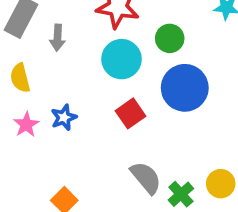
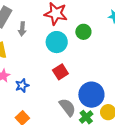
blue circle: (185, 88) -> (91, 95), moved
blue star: (64, 117) -> (22, 85), moved

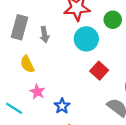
blue star: (22, 85) -> (62, 106), moved

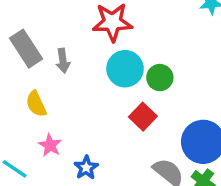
green circle: (113, 20) -> (160, 78), moved
gray rectangle: (20, 27) -> (26, 49), turned -50

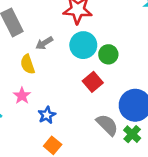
gray arrow: (63, 61) -> (44, 43), moved, turned 60
yellow semicircle: (36, 104) -> (28, 64), moved

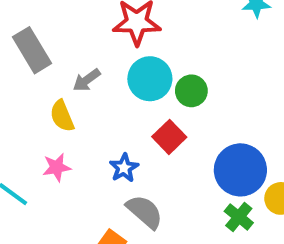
pink star: (22, 96) -> (57, 167), turned 30
blue star: (47, 115) -> (124, 168), moved
gray semicircle: (107, 125) -> (145, 212), moved

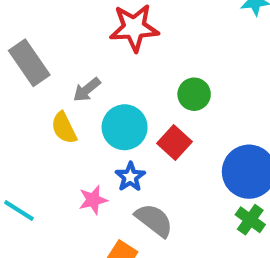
cyan circle: (150, 79) -> (125, 127), moved
pink star: (57, 167) -> (93, 200), moved

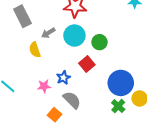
cyan circle: (125, 127) -> (74, 36), moved

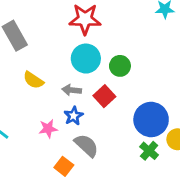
gray arrow: (48, 33) -> (72, 90), moved, turned 40
yellow semicircle: (35, 50) -> (33, 80), turned -35

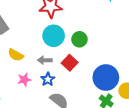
pink star: (48, 129) -> (24, 80), moved

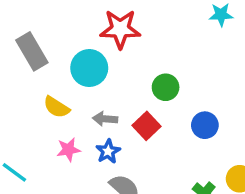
cyan circle: (54, 36) -> (89, 68), moved
blue circle: (106, 77) -> (205, 125), moved, size x0.6

